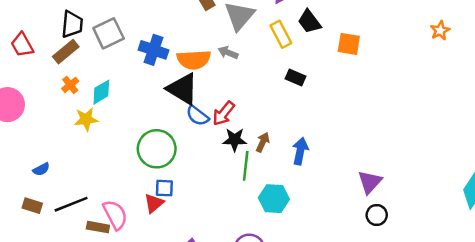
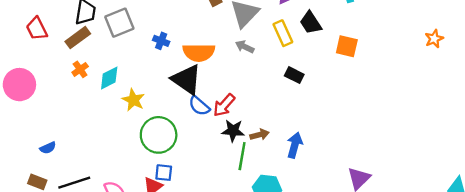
blue cross: (154, 50) -> (161, 41), size x0.6
gray arrow: (228, 53) -> (245, 47), moved
yellow star: (86, 119) -> (133, 100), moved, turned 30
brown arrow: (263, 142) -> (259, 135), turned 48

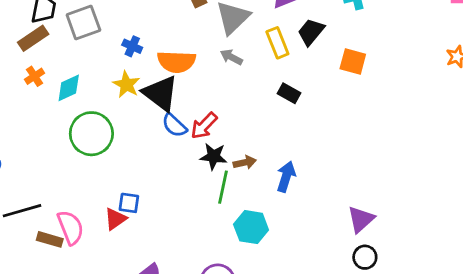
black trapezoid: (311, 23) -> (311, 32), turned 70
yellow star: (133, 100) -> (126, 85), moved
green circle: (159, 135) -> (91, 134), moved

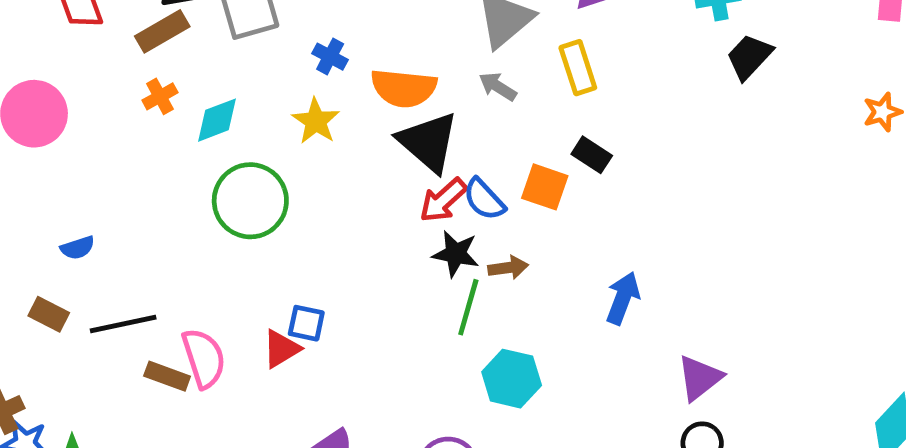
black trapezoid: (311, 32) -> (749, 57), moved
orange square: (353, 62) -> (545, 187), moved
black triangle: (161, 93) -> (428, 142), moved
blue semicircle: (174, 125) -> (484, 199), moved
blue arrow: (286, 177) -> (623, 298), moved

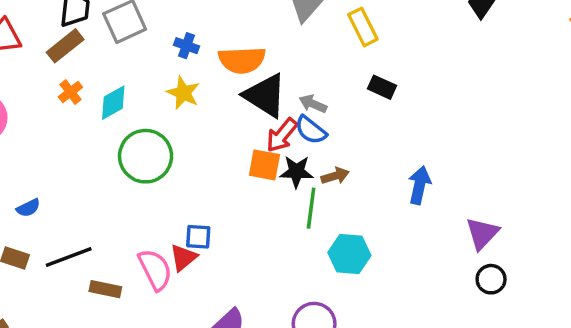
gray arrow: (498, 86) -> (313, 104), moved
orange square: (545, 187) -> (264, 165), moved
pink semicircle: (204, 358) -> (155, 270), moved

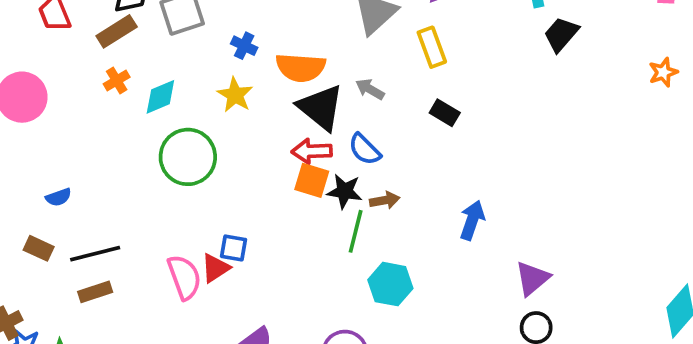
gray arrow: (313, 104) -> (370, 89), moved
red arrow: (282, 135) -> (312, 151), moved, turned 42
brown rectangle: (105, 289) -> (95, 292), moved, turned -36

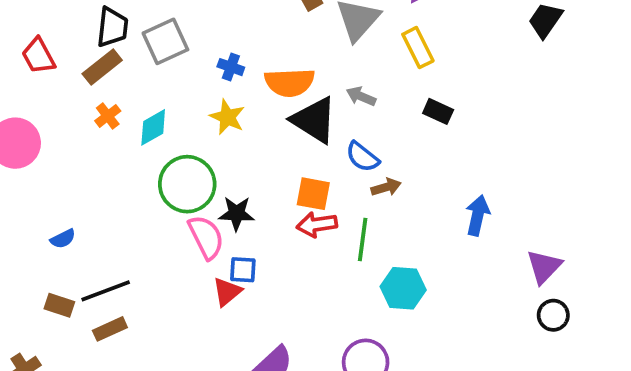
red arrow: (312, 151) -> (317, 225), moved
black star: (345, 191) -> (236, 213), moved
brown arrow: (385, 200) -> (386, 187), moved
brown rectangle: (39, 248) -> (59, 305), moved
pink semicircle: (184, 277) -> (206, 237), moved

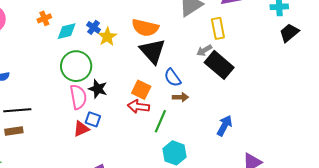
blue cross: (231, 67) -> (94, 27), moved
gray arrow: (361, 96) -> (204, 50), moved, turned -70
black rectangle: (438, 111) -> (219, 65), size x1.8

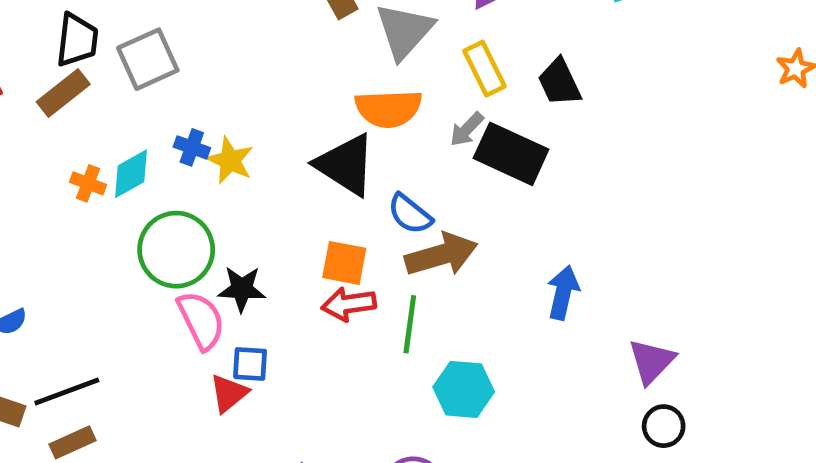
orange cross: (44, 18) -> (88, 183), moved, turned -32
orange semicircle: (145, 28) -> (388, 109), moved
black trapezoid: (289, 33) -> (560, 82), moved, turned -60
brown arrow: (180, 97) -> (441, 255), size x1.8

